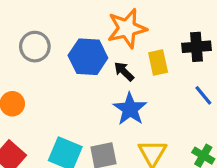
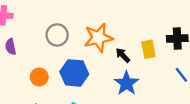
orange star: (127, 28) -> (98, 38), moved
blue hexagon: (88, 57) -> (74, 73), moved

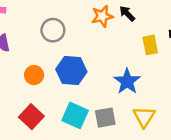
orange star: (98, 38) -> (102, 16), moved, size x0.7
black arrow: (123, 55) -> (127, 14), moved

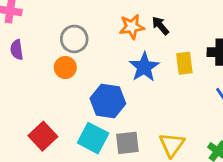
blue hexagon: (71, 71) -> (108, 101), moved
orange circle: (34, 75) -> (65, 68), moved
blue star: (127, 81) -> (144, 67), moved

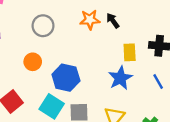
blue star: (144, 67) -> (120, 78), moved
orange circle: (65, 68) -> (33, 62), moved

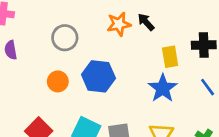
blue hexagon: (66, 78) -> (98, 76), moved

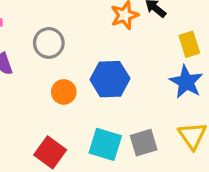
gray circle: (65, 38) -> (49, 43), moved

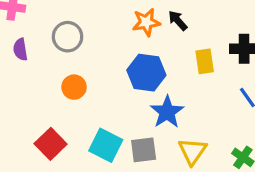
blue hexagon: (110, 79) -> (146, 73), moved
blue star: (186, 82) -> (167, 112), moved

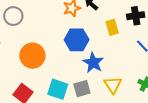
gray circle: (68, 37) -> (13, 16), moved
orange circle: (74, 87) -> (32, 56), size x1.6

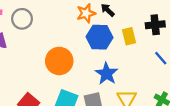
blue hexagon: (77, 40) -> (99, 37), moved
orange circle: (32, 56) -> (59, 61), moved

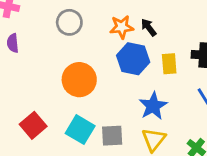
gray circle: (22, 19) -> (69, 22), moved
blue star: (107, 74) -> (153, 106), moved

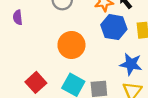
blue star: (153, 106) -> (131, 64), turned -30

